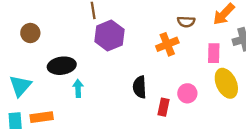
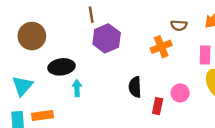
brown circle: (30, 33) -> (32, 36), size x1.5

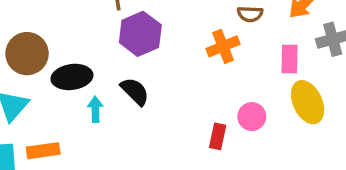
brown circle: (32, 36) -> (27, 54), moved
black semicircle: (135, 87) -> (135, 91), moved, turned 138

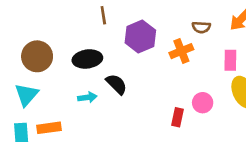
purple hexagon: (140, 34) -> (140, 36), moved
black ellipse: (72, 77) -> (87, 59), moved
cyan arrow: (95, 109) -> (87, 97), turned 84

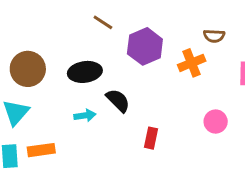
brown line: (103, 15) -> (103, 22), turned -48
red rectangle: (177, 117) -> (151, 138), moved

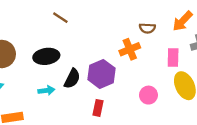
purple hexagon: (145, 46) -> (102, 74), moved
black semicircle: (118, 100) -> (72, 79), turned 72

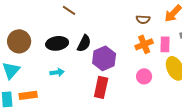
orange cross: (130, 49) -> (144, 44), moved
black semicircle: (72, 79) -> (84, 43), moved
red rectangle: (98, 108) -> (101, 87), size x1.5

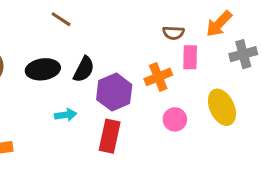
orange cross: (144, 44) -> (158, 77), moved
pink rectangle: (165, 44) -> (190, 57), moved
cyan arrow: (57, 72) -> (66, 115), moved

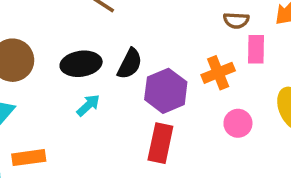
cyan arrow: (66, 115) -> (88, 105), moved, turned -35

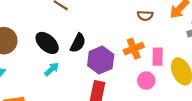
pink rectangle: (256, 49) -> (158, 57), moved
black ellipse: (81, 64) -> (47, 43), turned 50

